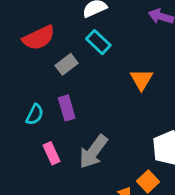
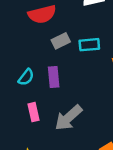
cyan rectangle: (98, 42) -> (89, 45), moved, turned -60

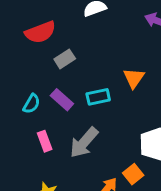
cyan rectangle: (89, 45) -> (98, 97), moved
purple rectangle: (54, 77) -> (62, 100), turned -36

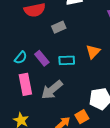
gray rectangle: (65, 59) -> (59, 27), moved
pink rectangle: (45, 141) -> (25, 84), size x1.5

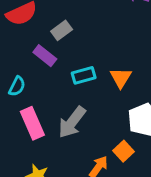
orange triangle: (93, 52) -> (121, 78), moved
purple rectangle: (42, 58) -> (45, 56), moved

